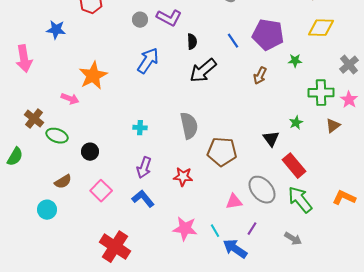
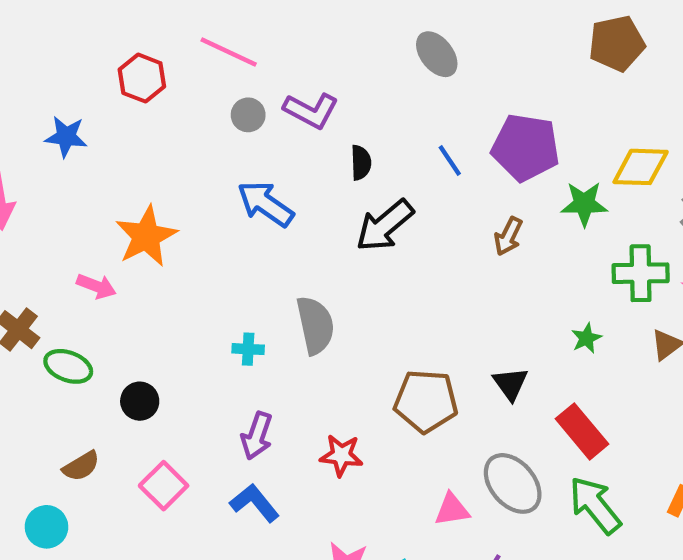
yellow diamond: (321, 28) -> (641, 167), moved
blue arrow: (148, 61) -> (265, 204), turned -88
green star: (295, 61) -> (584, 204), size x1.5
gray semicircle: (189, 126) -> (315, 325), moved
black triangle: (271, 139) -> (510, 384), moved

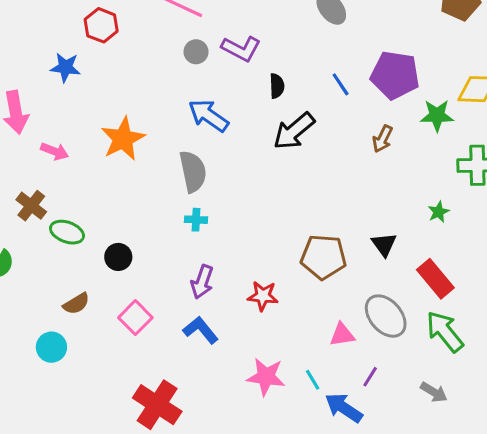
red hexagon: (142, 78) -> (101, 25), moved
pink arrow: (96, 286) -> (55, 151), moved
gray semicircle: (315, 325) -> (193, 171), moved

